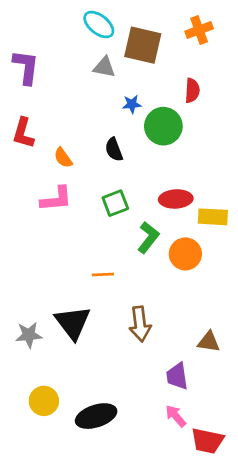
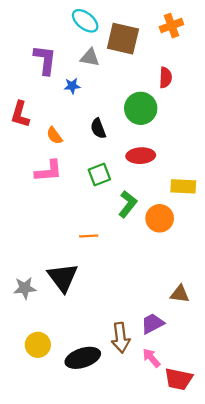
purple L-shape: (26, 67) -> (45, 60), moved
blue star: (132, 104) -> (72, 86), moved
red ellipse: (176, 199) -> (141, 156), moved
brown arrow: (140, 324) -> (121, 338), moved
purple trapezoid: (177, 376) -> (153, 324), turned 70

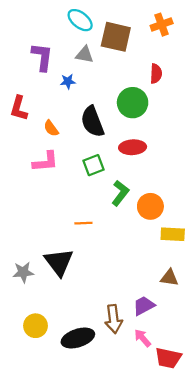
black semicircle: (98, 128) -> (92, 122), size x1.6
yellow rectangle: (183, 186) -> (173, 234), moved

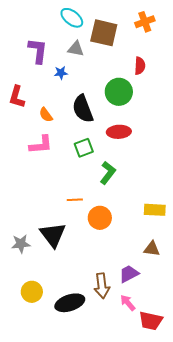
orange circle: (150, 206) -> (100, 218), moved

